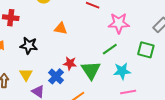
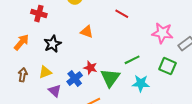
pink star: (119, 23) -> (162, 33), moved
black star: (29, 46) -> (53, 44), turned 30
yellow triangle: (26, 75) -> (45, 72), turned 32

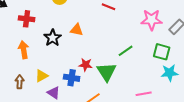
orange arrow: (21, 42) -> (24, 50), moved, turned -42
black star: (53, 44) -> (53, 38), moved
blue cross: (75, 79) -> (72, 78), turned -35
cyan star: (141, 83) -> (170, 73), moved

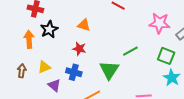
black star: (53, 38) -> (49, 29), moved
red star: (86, 65) -> (79, 49), moved
cyan star: (170, 73) -> (172, 78), turned 30

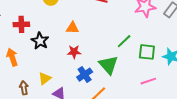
orange arrow: (29, 39) -> (12, 57), moved
green square: (166, 56) -> (147, 52), moved
blue cross: (74, 72) -> (85, 75), moved, turned -35

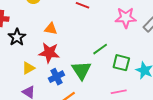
red star: (74, 52) -> (49, 53), size x1.5
yellow triangle: (45, 79) -> (28, 68), moved

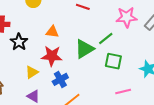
green line: (100, 49) -> (106, 39), moved
green square: (121, 63) -> (113, 61), moved
green triangle: (81, 70) -> (84, 49), moved, turned 35

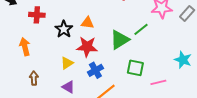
black star: (19, 42) -> (64, 29), moved
green square: (113, 61) -> (135, 68), moved

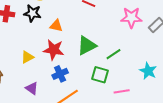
black star: (64, 29) -> (32, 13), moved, turned -30
green line: (141, 29) -> (114, 54), moved
yellow triangle: (67, 63) -> (27, 57), moved

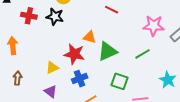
orange triangle: (56, 26) -> (90, 37), moved
green line: (114, 54) -> (142, 54), moved
yellow triangle: (27, 57) -> (52, 68), moved

